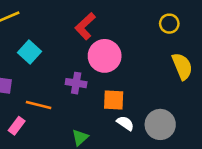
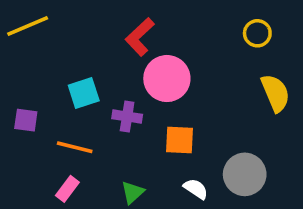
cyan square: (30, 52) -> (84, 93), moved, turned 30
white semicircle: (125, 123) -> (196, 189), moved
pink rectangle: (17, 126) -> (67, 189), moved

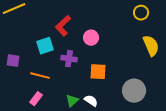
red L-shape: (140, 37) -> (63, 26), moved
pink circle: (167, 79) -> (91, 38), size x0.6
white semicircle: (196, 189) -> (91, 101), moved

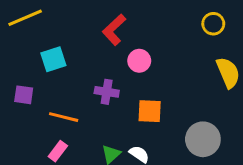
red L-shape: (63, 26) -> (114, 30), moved
cyan square: (45, 46) -> (53, 59), moved

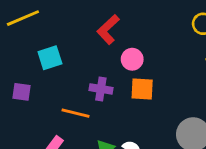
orange square: (150, 111) -> (142, 89), moved
orange line: (64, 117) -> (75, 113), moved

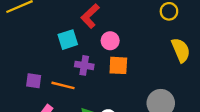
cyan square: (50, 58) -> (68, 40), moved
purple square: (22, 92) -> (34, 81), moved

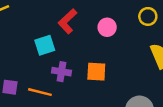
pink circle: (110, 41) -> (107, 27), moved

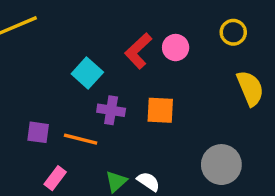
red L-shape: (68, 21) -> (138, 51), moved
cyan square: (45, 45) -> (87, 73), turned -30

